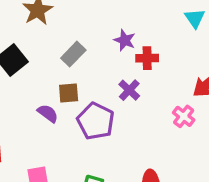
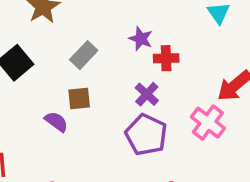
pink cross: (184, 116) -> (208, 123), size x1.4
purple pentagon: (96, 121) -> (146, 135), moved

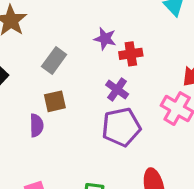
purple semicircle: (56, 122) -> (36, 125), turned 60
purple pentagon: (146, 135) -> (121, 127), turned -30

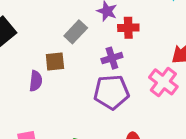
gray rectangle: (54, 61) -> (76, 32), moved
purple cross: (117, 89) -> (112, 58), turned 30

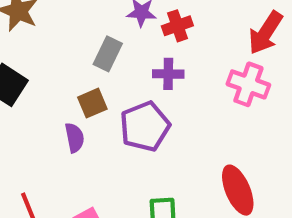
purple cross: (112, 58) -> (168, 74), turned 36
purple pentagon: (111, 92) -> (145, 126), moved

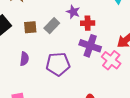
purple cross: (168, 74) -> (90, 46), moved, size x1.5
brown square: (92, 103) -> (30, 27), moved

